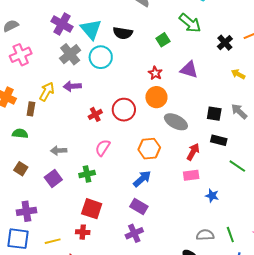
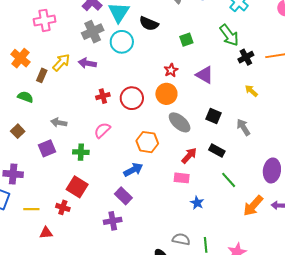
green arrow: (190, 23) -> (229, 35), moved
black square: (214, 114) -> (213, 116), moved

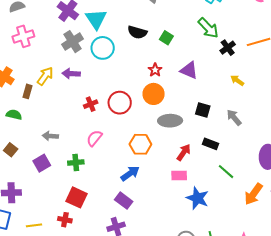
black semicircle: (149, 24) -> (137, 32), moved
green square: (186, 40) -> (166, 38), turned -32
gray ellipse: (180, 122) -> (170, 121), turned -35
blue star: (197, 203) -> (198, 198), size x1.6

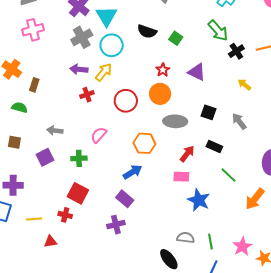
yellow arrow: (45, 76) -> (104, 72), moved
red cross: (91, 104) -> (87, 95), moved
brown square: (11, 150) -> (14, 142), turned -32

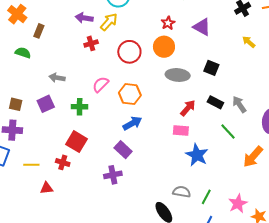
gray arrow: (239, 121) -> (239, 104), moved
brown square: (14, 142) -> (16, 104), moved
orange hexagon: (144, 143) -> (130, 94), moved
green line: (210, 241) -> (206, 197), turned 35

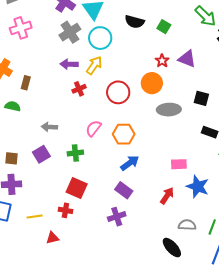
red star: (168, 23) -> (162, 61), moved
red arrow: (188, 108) -> (167, 196), moved

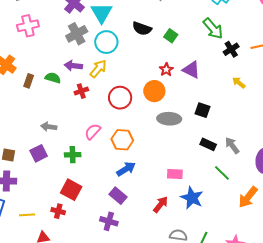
green semicircle: (13, 106) -> (53, 78), moved
purple cross: (117, 217) -> (109, 221), turned 30

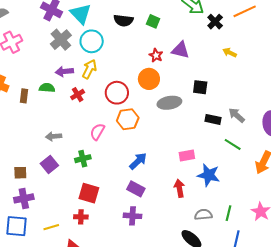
orange hexagon: (122, 140) -> (128, 119), moved
red arrow: (161, 204) -> (179, 188), turned -36

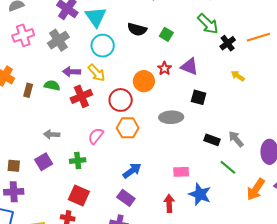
gray cross: (61, 40) -> (58, 40), moved
yellow arrow: (89, 69) -> (97, 73), turned 102
orange circle: (149, 79) -> (144, 81), moved
black square: (200, 87) -> (199, 97), moved
red cross: (78, 95) -> (81, 96), size x1.5

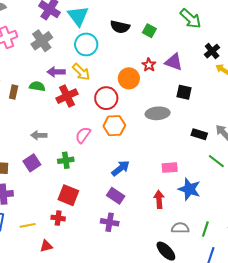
black cross: (228, 43) -> (212, 51), moved

